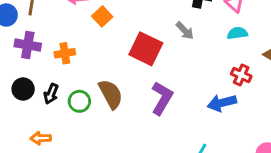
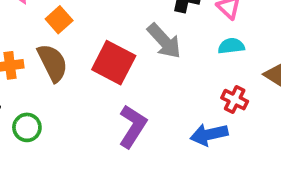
gray arrow: (185, 31) -> (164, 41), size x1.5
brown semicircle: (111, 94) -> (53, 63), moved

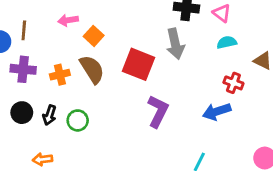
gray arrow: (164, 41) -> (175, 44), turned 36

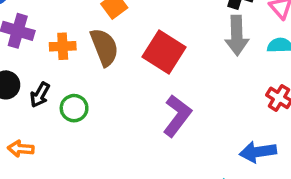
gray arrow: (175, 44) -> (237, 35), moved
blue arrow: (217, 112) -> (258, 152), moved

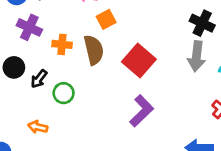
orange arrow: (21, 149) -> (38, 127), moved

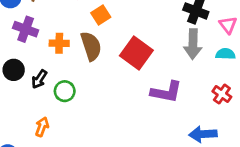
purple L-shape: (142, 111) -> (166, 92), moved, turned 60
orange arrow: (38, 127) -> (42, 127), turned 102

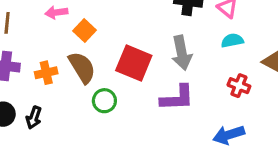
gray arrow: (193, 44) -> (182, 53), moved
green circle: (65, 91) -> (104, 101), moved

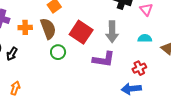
cyan semicircle: (232, 41) -> (145, 38), moved
red cross: (239, 86) -> (139, 68), moved, turned 32

